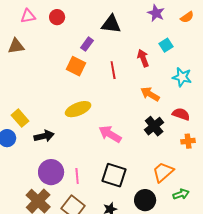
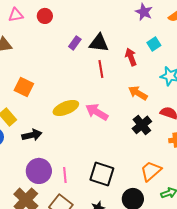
black triangle: (111, 24) -> (99, 43), moved
orange square: (76, 66) -> (24, 87), moved
pink arrow: (110, 134) -> (97, 112), moved

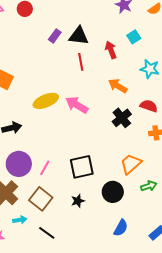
black square: (102, 174) -> (82, 167), turned -30
pink line: (65, 175) -> (45, 168), turned 35

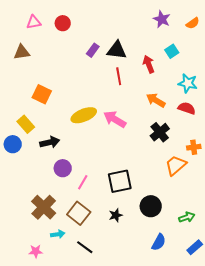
red semicircle: (149, 106) -> (187, 108), moved
purple circle: (19, 164) -> (63, 168), moved, size x0.7
orange trapezoid: (131, 164) -> (176, 165), moved
green arrow: (149, 186) -> (187, 217), moved

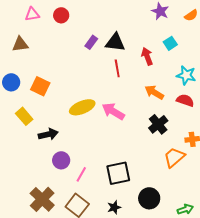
blue circle: (13, 144) -> (11, 82), moved

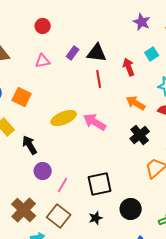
pink triangle: (32, 14) -> (43, 61), moved
black arrow: (48, 134) -> (30, 145), turned -108

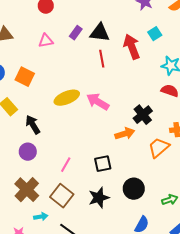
red arrow: (129, 67) -> (132, 47), size x1.4
orange arrow: (136, 103) -> (125, 134), moved, turned 132
purple circle: (43, 171) -> (28, 152), moved
black square: (100, 184) -> (103, 164), size x0.7
black star: (96, 218) -> (99, 198), size x1.5

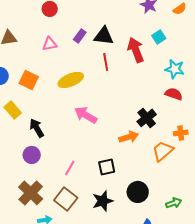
yellow ellipse: (67, 98) -> (71, 80), moved
pink arrow: (98, 102) -> (86, 115), moved

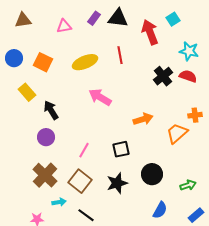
red line: (106, 62) -> (120, 55), moved
black cross: (147, 118) -> (163, 76), moved

